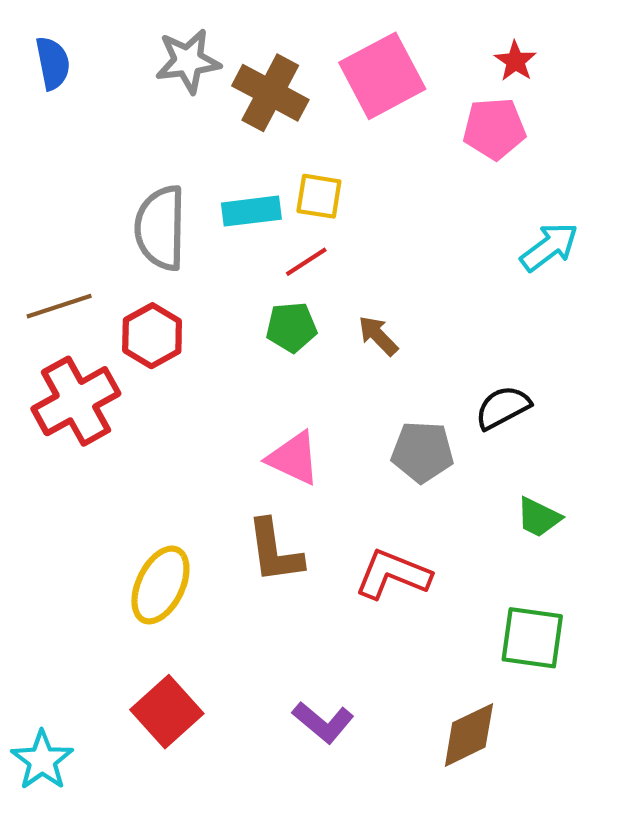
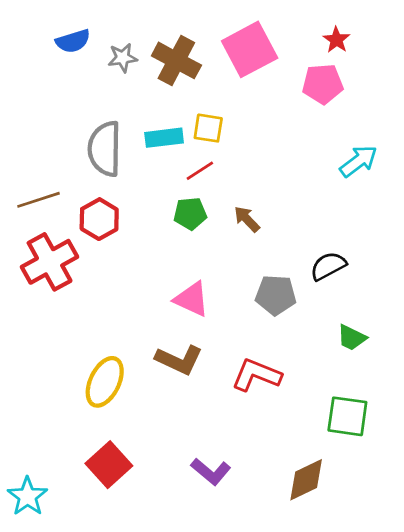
gray star: (188, 61) -> (123, 58), moved, size x0.7
blue semicircle: (53, 63) -> (73, 41), moved, turned 84
brown L-shape: (275, 551) -> (179, 360), turned -57

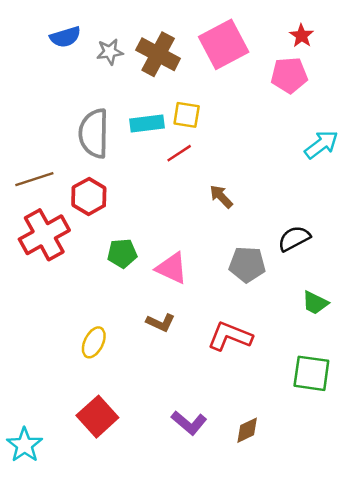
green pentagon: (190, 214) -> (122, 253), moved
brown L-shape: (179, 360) -> (161, 323), size x0.7
yellow ellipse: (105, 382) -> (94, 342), size x0.7
brown diamond: (306, 480) -> (247, 430), moved, size x0.7

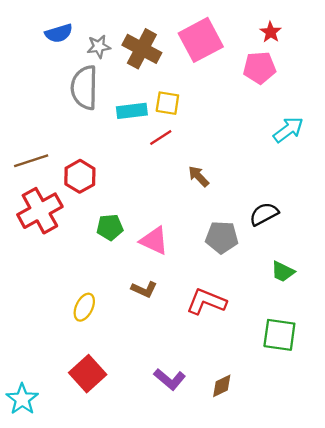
gray semicircle: (94, 133) -> (84, 88), moved

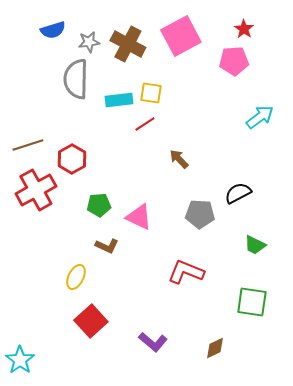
brown L-shape: (144, 289) -> (107, 246), moved
red square: (88, 374) -> (91, 321), moved
brown diamond: (222, 386) -> (215, 348), moved

